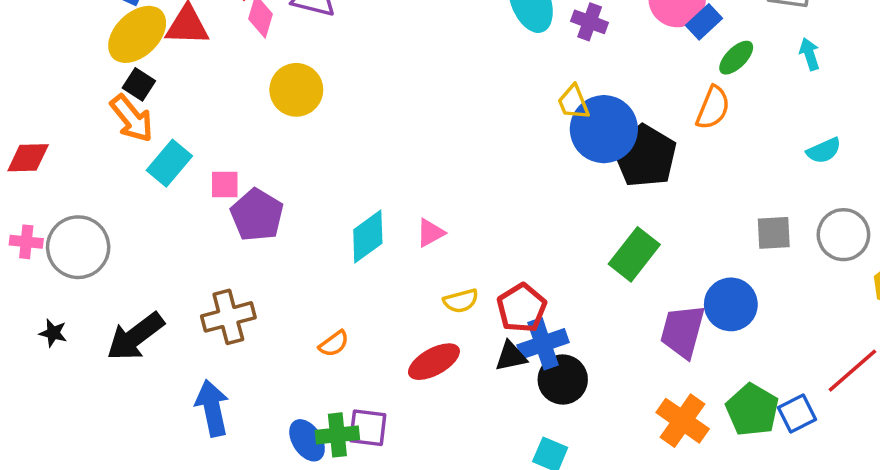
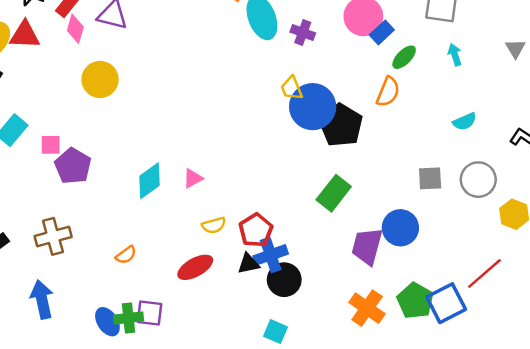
blue square: (797, 413) -> (446, 303), size x1.5

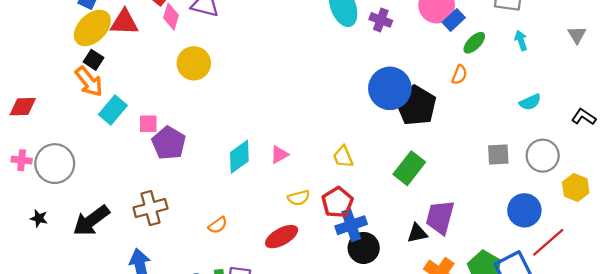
yellow trapezoid: (292, 88) -> (343, 157), moved
orange semicircle: (388, 92) -> (459, 75), size x0.7
blue circle: (400, 228) -> (524, 210), moved
black triangle: (248, 264) -> (417, 233), moved

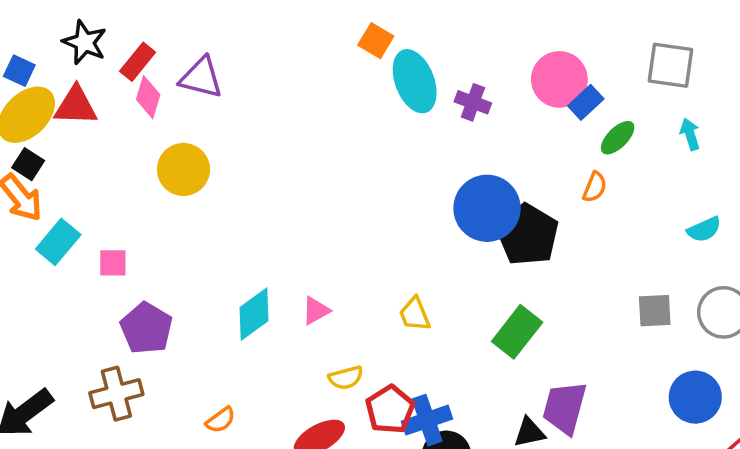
purple pentagon: (169, 143) -> (146, 328), moved
red pentagon: (337, 202) -> (390, 409), moved

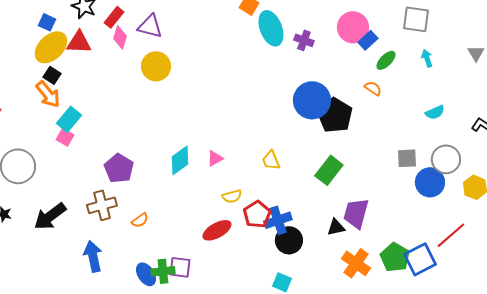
yellow circle: (183, 169) -> (156, 66), moved
orange semicircle: (595, 187) -> (373, 88), turned -78
pink square: (113, 263) -> (65, 137), moved, turned 30
blue circle: (695, 397) -> (430, 182), moved
orange semicircle: (221, 420) -> (140, 220), moved

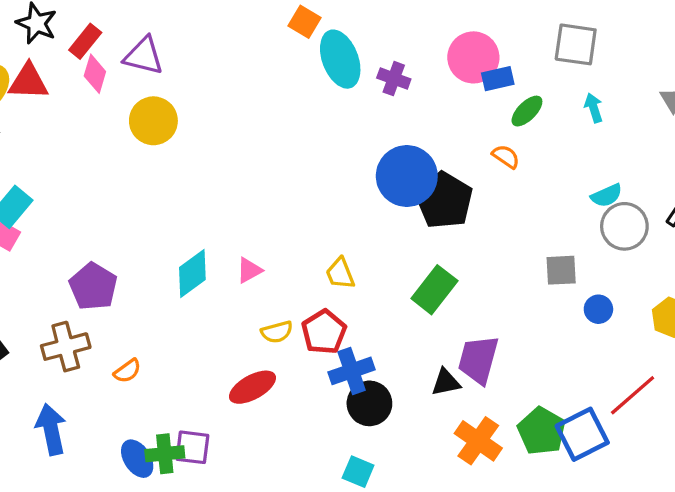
blue rectangle: (368, 40) -> (498, 79), turned 30
gray circle: (446, 159) -> (624, 226), moved
blue circle: (430, 182) -> (598, 309), size x0.6
red pentagon: (257, 214) -> (324, 332), moved

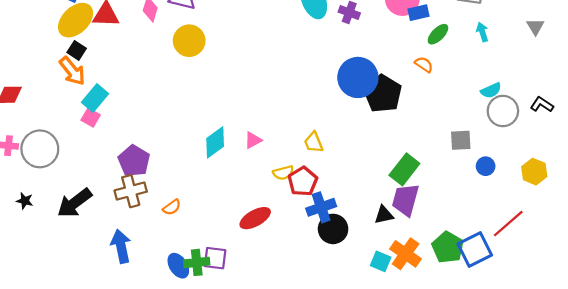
purple pentagon: (93, 286) -> (134, 161), moved
green rectangle: (434, 290) -> (404, 169), moved
yellow semicircle: (277, 332) -> (283, 173), moved
cyan square: (358, 472) -> (381, 261), moved

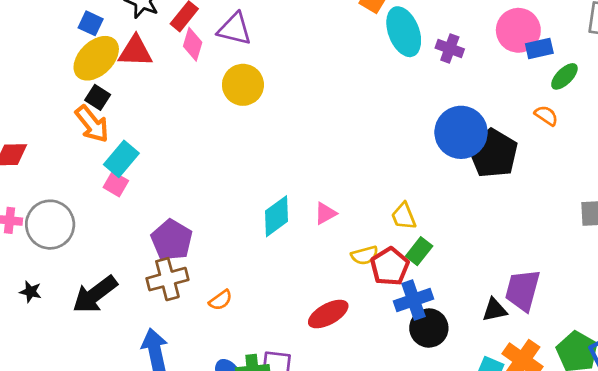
green rectangle: (404, 169) -> (419, 251), moved, size x0.7

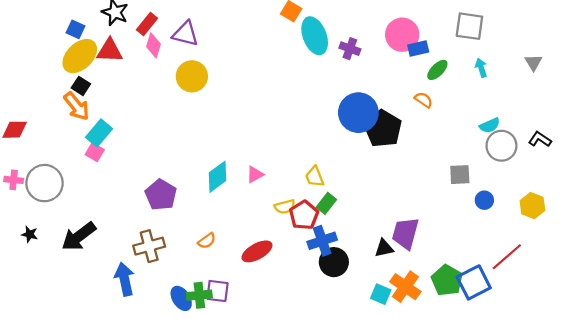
purple pentagon: (172, 240) -> (161, 195), moved
brown cross: (167, 279) -> (149, 246), moved
orange semicircle: (221, 300) -> (207, 241), moved

